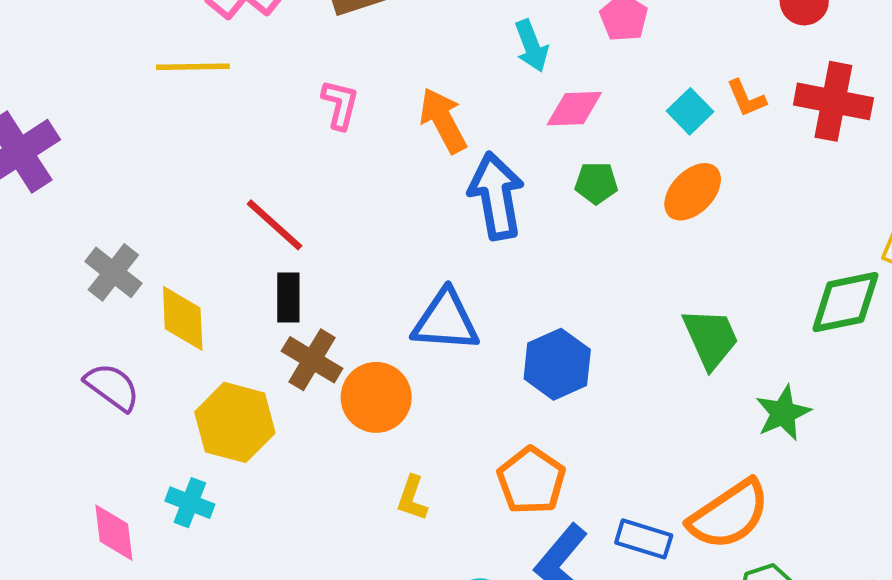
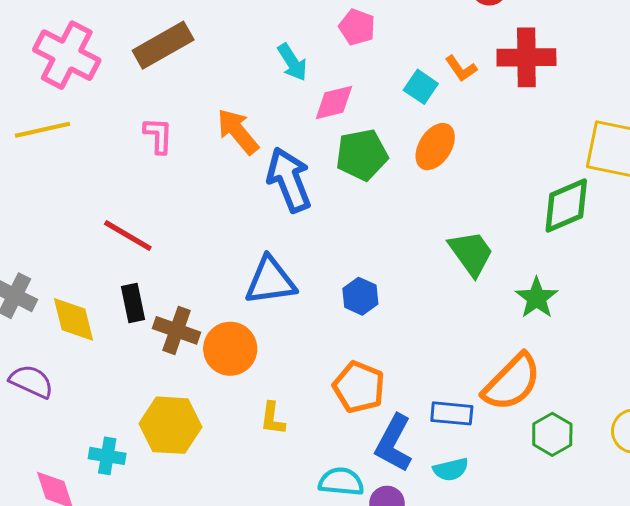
green pentagon: (596, 183) -> (362, 155), size x1.6
black rectangle: (288, 298) -> (133, 303), moved
blue hexagon: (557, 364) -> (360, 296), size x0.7
yellow hexagon: (235, 422) -> (170, 425), moved

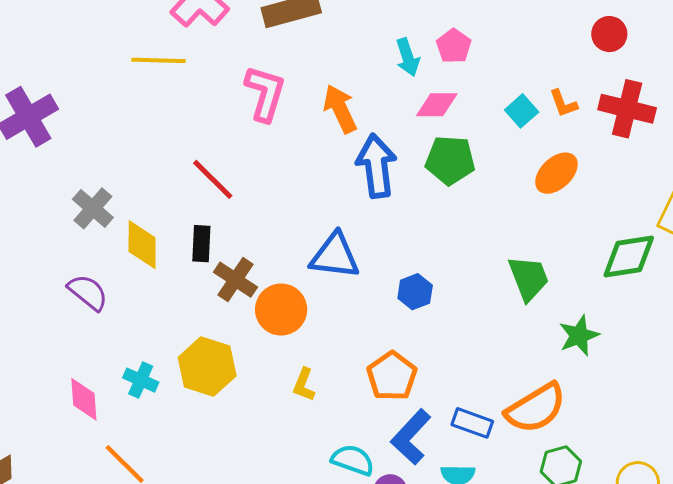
pink pentagon: (357, 27) -> (454, 46), moved
pink L-shape: (158, 135) -> (265, 93), size x1.5
orange ellipse: (435, 147) -> (556, 173), moved

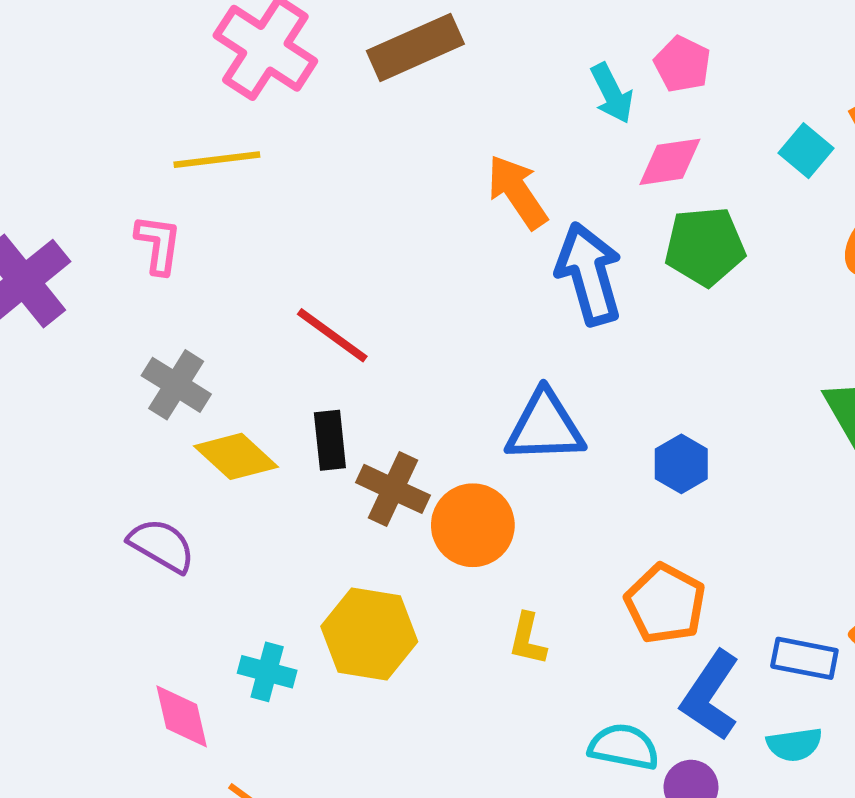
pink L-shape: (265, 93) -> (158, 244), moved, size x0.7
gray cross: (93, 208) -> (176, 385), moved
yellow diamond: (142, 245) -> (236, 456), turned -39

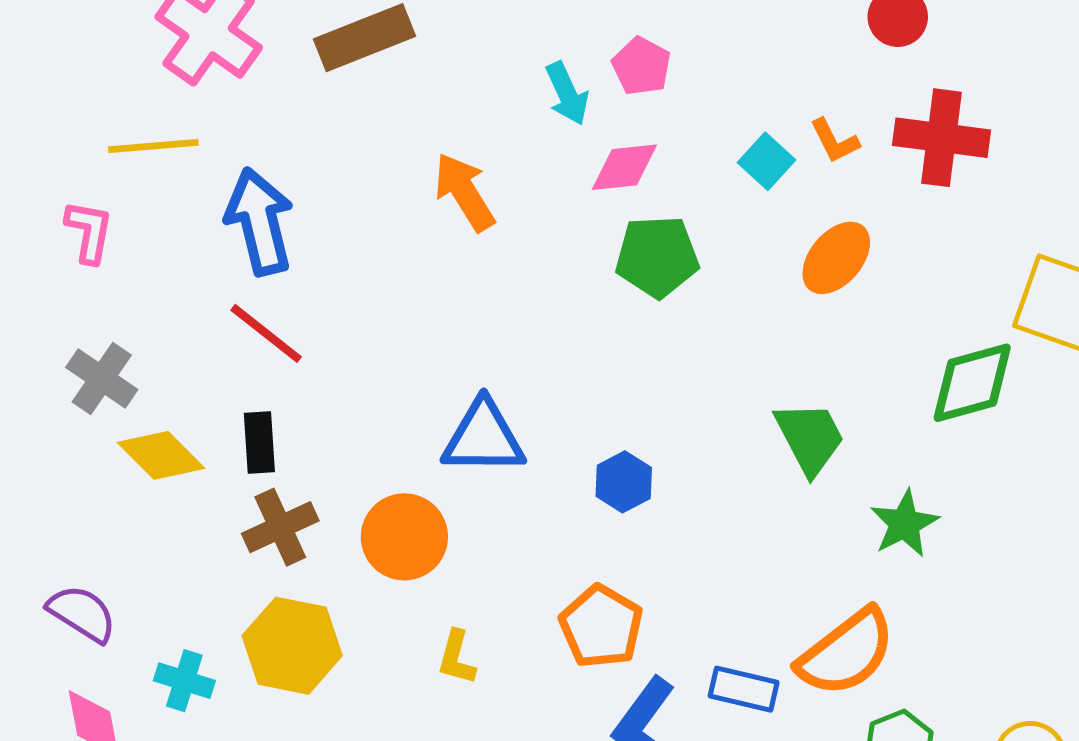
blue arrow: (589, 274) -> (259, 222), moved
brown cross: (393, 489) -> (280, 527), moved, turned 38
purple semicircle: (162, 545) -> (82, 613), moved

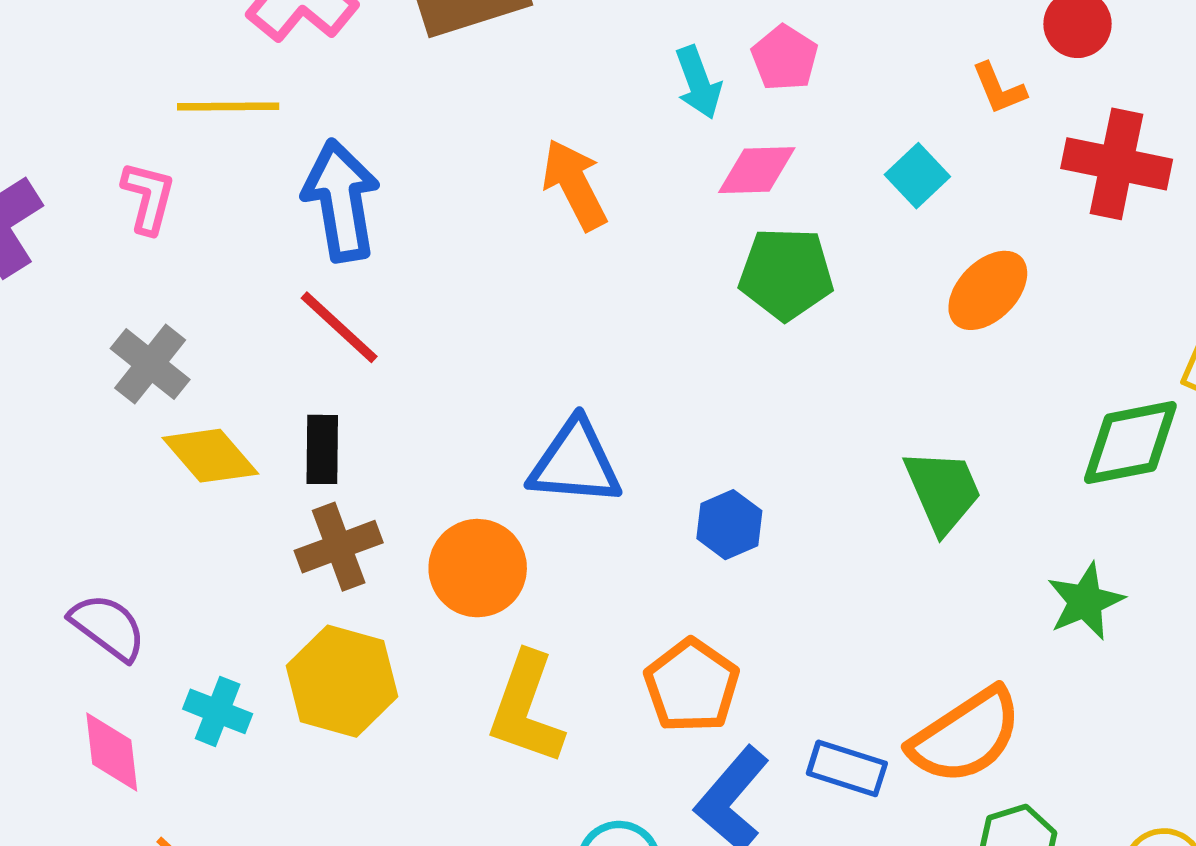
orange L-shape: (834, 141) -> (999, 88), moved
green star: (904, 524) -> (1085, 601), moved
yellow L-shape: (457, 657) -> (526, 708), size x1.8

